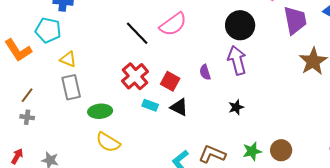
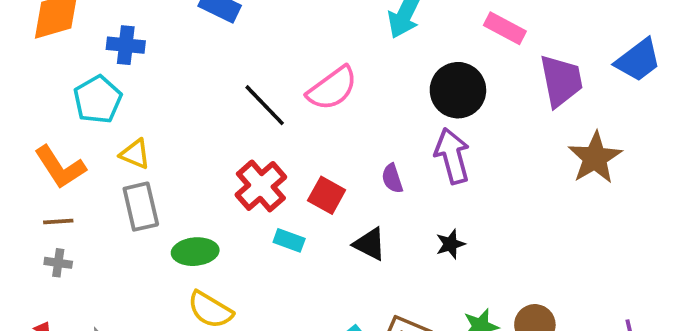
cyan pentagon: (48, 30) -> (98, 100), turned 30
orange L-shape: (18, 50) -> (60, 167), moved
brown line: (27, 95) -> (58, 222), turned 49
black triangle: (179, 107) -> (370, 244), moved

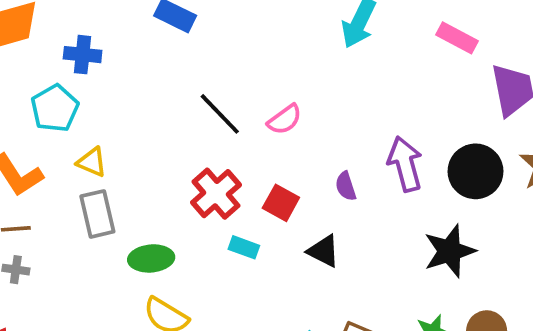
pink semicircle: (332, 88) -> (285, 119), moved, size x0.7
black circle: (458, 90) -> (476, 171), moved
black star: (450, 244) -> (450, 251), moved, size x1.8

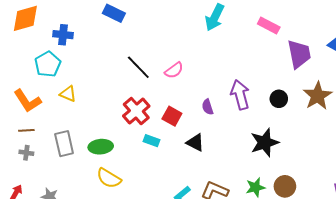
black circle: (476, 171) -> (279, 99), size x0.6
gray rectangle: (97, 214) -> (64, 144), moved

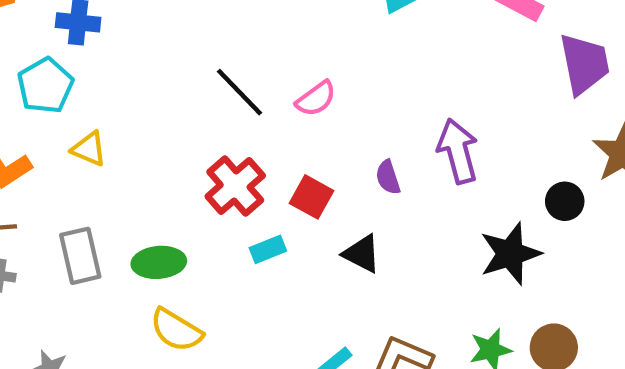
black circle: (279, 99) -> (565, 201), moved
cyan rectangle: (152, 141) -> (268, 249), turned -42

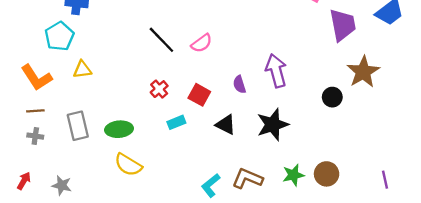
yellow triangle: (89, 149) -> (82, 70), turned -30
red cross: (235, 186) -> (159, 89), size x0.6
black star: (510, 254) -> (273, 125), moved

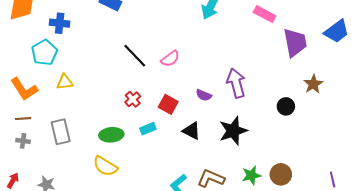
brown star: (363, 72) -> (313, 84), size x0.7
purple semicircle: (239, 84) -> (204, 95), turned -49
green ellipse: (119, 129) -> (111, 135), moved

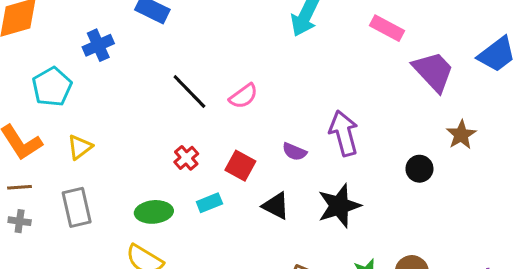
blue cross: (60, 23) -> (98, 45), moved, turned -30
purple trapezoid: (295, 42) -> (433, 71), turned -32
yellow triangle: (65, 82) -> (80, 147), moved, turned -30

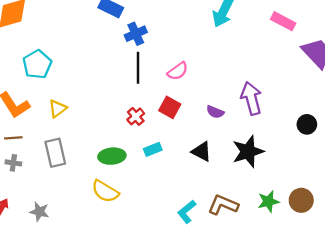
blue cross: (98, 45) -> (136, 34), moved
black line: (189, 91) -> (138, 68), turned 44
red square: (240, 166) -> (170, 107), moved

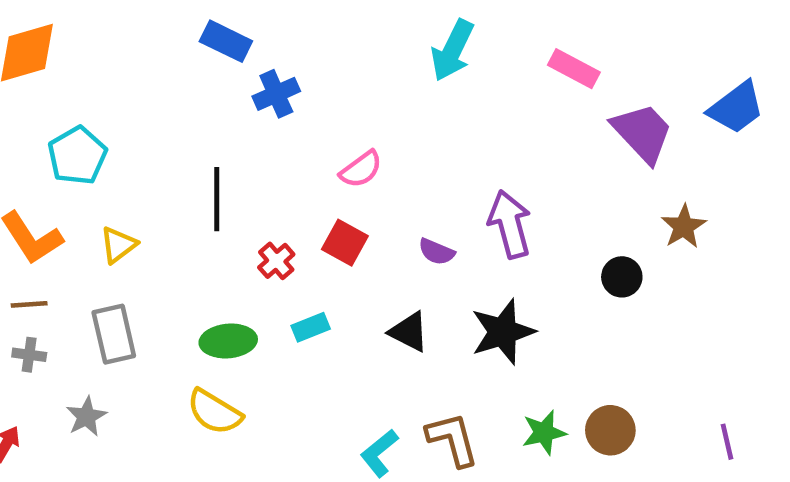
black line: (138, 68) -> (217, 199), moved
brown L-shape: (223, 205) -> (452, 439), turned 52
gray star: (39, 212) -> (86, 416), moved, turned 30

